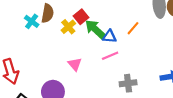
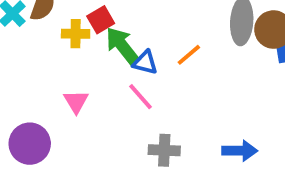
yellow cross: (68, 27) -> (76, 34), turned 32
pink line: (110, 56) -> (141, 97), turned 63

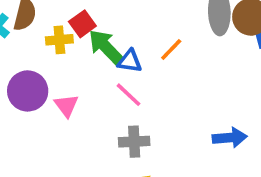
purple circle: (30, 144) -> (28, 91), moved
gray cross: (164, 150) -> (134, 142), moved

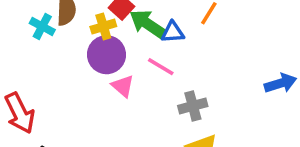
purple circle: (28, 91) -> (106, 55), moved
pink line: (128, 95) -> (161, 67), moved

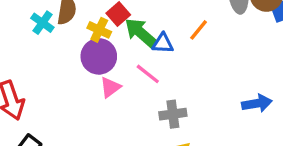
yellow cross: (103, 26) -> (99, 30), turned 35
pink triangle: (123, 86) -> (110, 87), turned 35

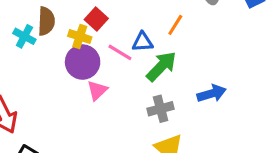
green arrow: (141, 33) -> (161, 66), moved, turned 100
pink line: (148, 74) -> (120, 52), moved
blue arrow: (257, 103) -> (212, 93), moved

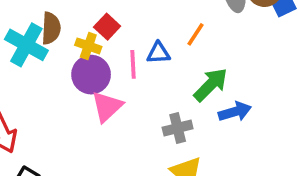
cyan cross: (24, 36) -> (26, 45), size x1.6
pink line: (120, 52) -> (133, 64), turned 55
green arrow: (161, 66) -> (211, 85), moved
pink triangle: (97, 90) -> (107, 107), size x1.4

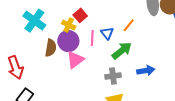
brown semicircle: (51, 28) -> (51, 48), moved
blue triangle: (158, 53) -> (107, 33), turned 48
green arrow: (211, 85) -> (122, 51), moved

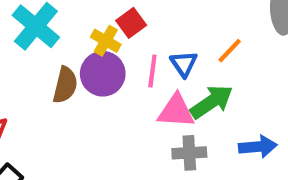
pink triangle: (75, 60) -> (176, 111), moved, turned 36

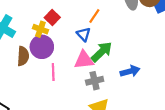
orange line: (230, 51) -> (94, 16), moved
pink line: (152, 71) -> (53, 72), moved

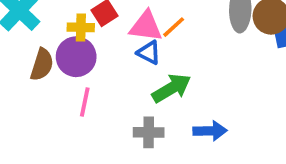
yellow cross: (40, 29) -> (81, 27), turned -32
blue triangle: (84, 34) -> (149, 53), turned -32
pink triangle: (84, 60) -> (146, 26), moved

